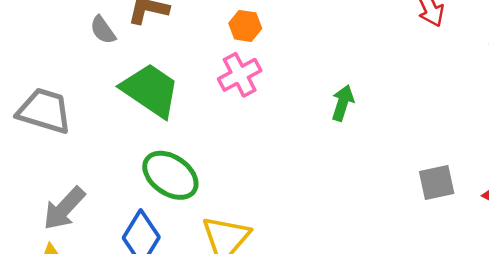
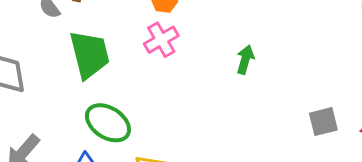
green trapezoid: (150, 90) -> (90, 55), turned 44

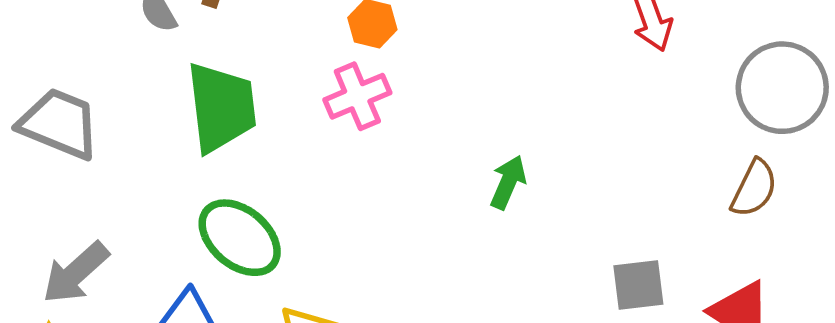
green arrow: (245, 60) -> (508, 182), moved

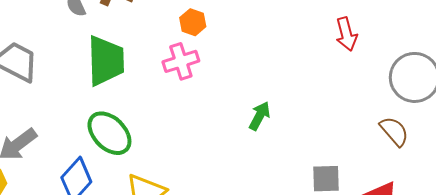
brown semicircle: (754, 188) -> (394, 131), turned -72

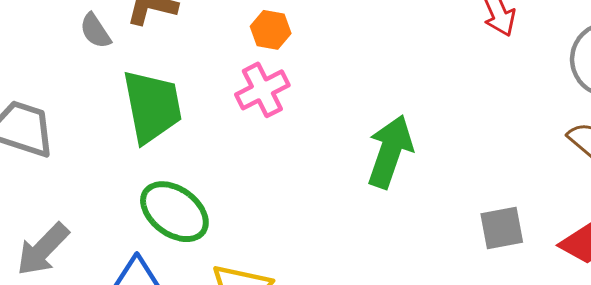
green arrow: (260, 116) -> (390, 152), size x1.6

